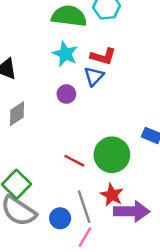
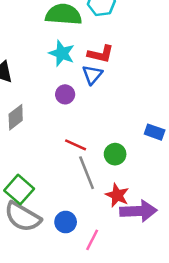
green circle: (112, 155) -> (115, 154), size x0.6
red line: (74, 161) -> (76, 145), moved
gray line: (84, 207) -> (87, 173), moved

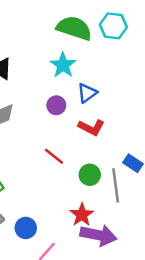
red L-shape: (101, 54) -> (91, 127), moved
gray line: (87, 173) -> (116, 185), moved

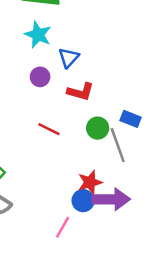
green circle: (90, 175) -> (98, 128), moved
red star: (82, 215) -> (90, 182), turned 30
blue circle: (26, 228) -> (83, 201), moved

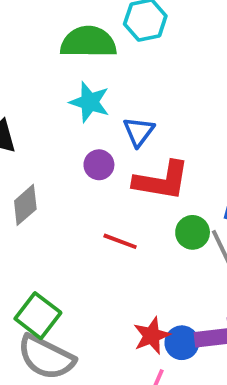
red L-shape: (81, 92) -> (162, 181), size x1.4
red star: (90, 182) -> (152, 336), moved

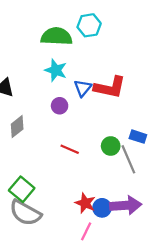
red L-shape: (162, 181) -> (110, 87), moved
red star: (152, 336) -> (85, 203), turned -30

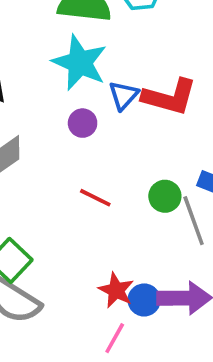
cyan star: (56, 70) -> (80, 63), size x1.4

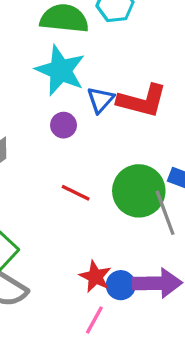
green circle: (165, 196) -> (139, 191), size x1.8

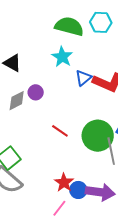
cyan star: (60, 70) -> (62, 57), size x0.7
purple circle: (64, 125) -> (36, 92), moved

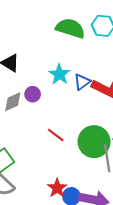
cyan star: (62, 57) -> (59, 74), moved

